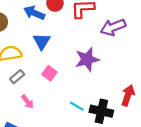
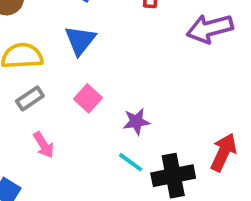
purple star: (87, 59) -> (136, 121), moved, size x0.6
black cross: (101, 111) -> (173, 176), turned -30

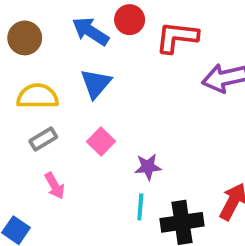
cyan line: (131, 162) -> (140, 207), turned 56

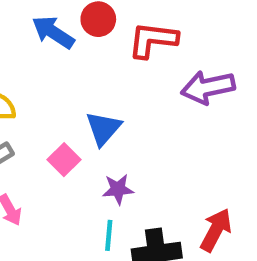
blue triangle: (96, 84) -> (103, 128), moved

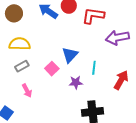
red arrow: (216, 230) -> (121, 80), moved
cyan line: (109, 235) -> (94, 68), moved

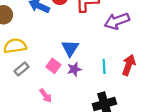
cyan line: (94, 68) -> (104, 66), moved
purple star: (76, 82) -> (74, 69), moved
pink arrow: (27, 91) -> (46, 96), moved

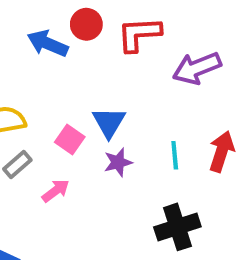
pink square: (53, 66) -> (70, 140), moved
pink arrow: (46, 96) -> (56, 191), moved, turned -88

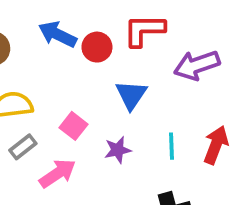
red circle: (86, 24) -> (97, 47), moved
blue triangle: (109, 122) -> (131, 95), moved
pink arrow: (56, 191) -> (58, 173), size x1.4

